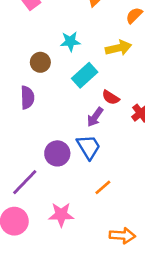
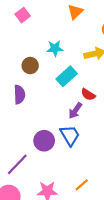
orange line: (103, 187) -> (82, 185), moved

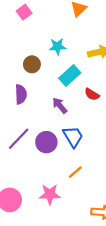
purple arrow: (75, 111) -> (60, 105), moved, turned 105
purple line: (17, 164) -> (19, 139), moved
orange line: (82, 185) -> (75, 172), moved

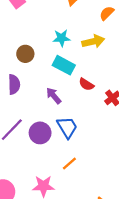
cyan star: (57, 47) -> (62, 38), moved
cyan rectangle: (70, 75) -> (64, 65), turned 70

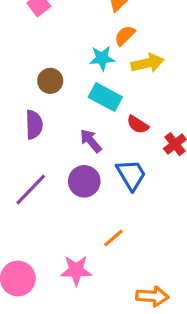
orange semicircle: (107, 13) -> (125, 35), moved
blue trapezoid: (67, 127) -> (131, 175), moved
purple circle: (40, 133) -> (84, 181), moved

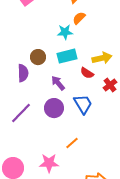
yellow arrow: (147, 63) -> (102, 58), moved
brown circle: (50, 81) -> (38, 57), moved
cyan rectangle: (105, 97) -> (67, 56), turned -42

